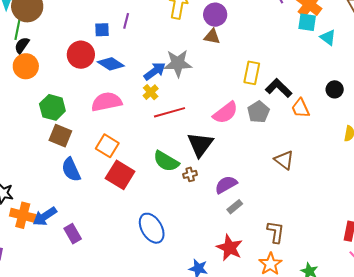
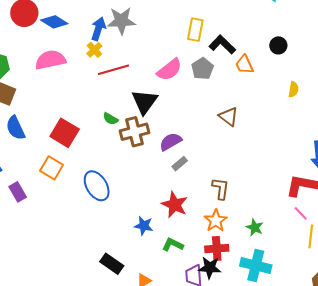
blue arrow: (155, 71) -> (98, 29), turned -35
orange square: (107, 146) -> (52, 168), moved
green semicircle: (166, 161) -> (110, 119), size x0.6
brown cross: (190, 174) -> (135, 132), size x2.0

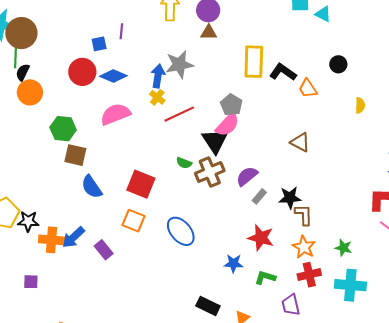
yellow rectangle: (195, 30) -> (254, 62), size x1.4
gray pentagon: (202, 69) -> (231, 105), moved
pink semicircle: (169, 70) -> (227, 125), moved
black star: (210, 268) -> (290, 198), moved

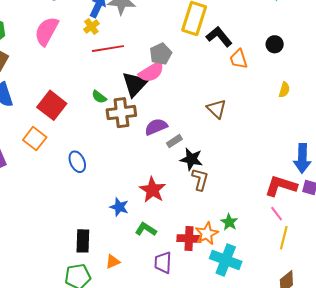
pink semicircle: (115, 114) -> (47, 31), turned -56
gray rectangle: (259, 196) -> (174, 141), moved
blue ellipse: (181, 231) -> (77, 162), size x0.7
orange star: (304, 247) -> (207, 234), moved
black rectangle: (208, 306) -> (83, 241), turned 50

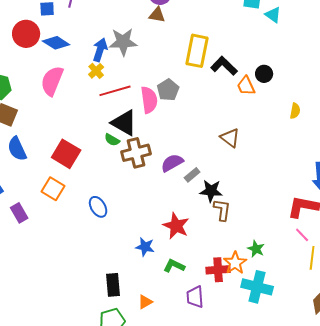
black circle: (275, 44) -> (264, 74), moved
pink semicircle: (151, 72) -> (149, 100), moved, turned -60
black triangle: (135, 84) -> (124, 123), moved, turned -36

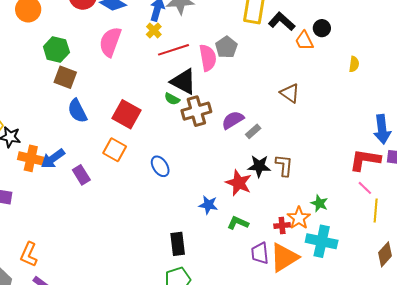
black star: (211, 191) -> (259, 166), moved
red cross: (218, 270) -> (282, 226), size x0.7
orange triangle: (145, 302) -> (284, 257), moved, size x2.0

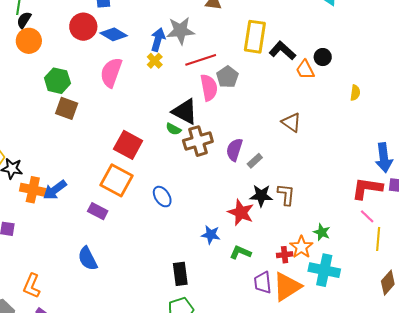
red line: (173, 50) -> (201, 60), moved
blue semicircle: (77, 111) -> (88, 259), moved
purple semicircle: (233, 120) -> (234, 150), turned -40
orange square: (115, 150) -> (116, 180), size x1.4
purple rectangle: (81, 175) -> (98, 211), moved, turned -30

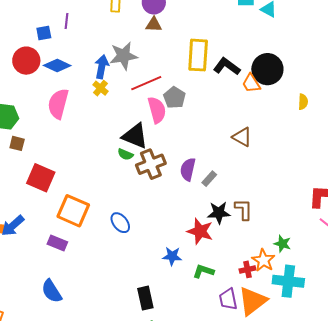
black circle: (323, 57) -> (267, 69), size x1.8
brown square: (67, 108) -> (17, 143), size x0.7
red square: (128, 145) -> (41, 178), moved

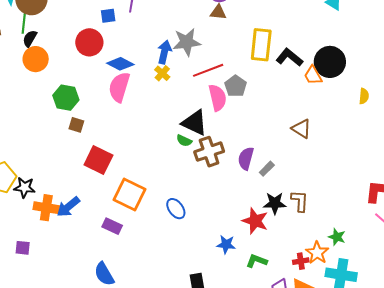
blue diamond: (57, 66) -> (120, 64), moved

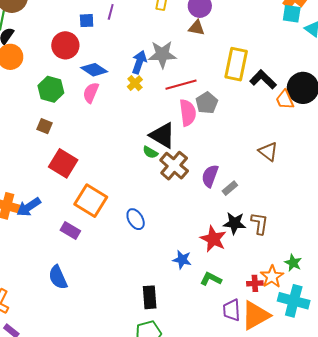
pink semicircle: (119, 87) -> (91, 93), size x0.7
green hexagon: (66, 98) -> (51, 89), moved
brown cross: (209, 152) -> (174, 166), turned -36

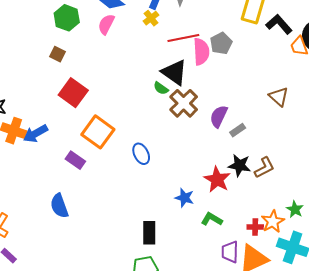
red line: (181, 85) -> (183, 38), moved
brown L-shape: (260, 223) -> (264, 168), turned 50

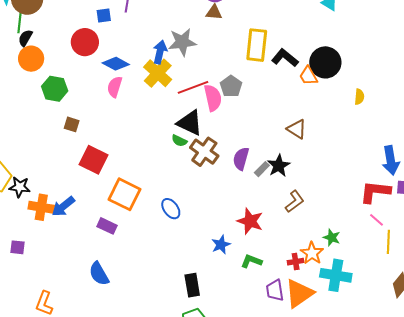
green hexagon: (67, 18) -> (55, 89), moved
yellow cross: (151, 18) -> (158, 73), size x1.8
black star: (240, 165) -> (279, 166), moved, turned -30
blue star: (184, 198) -> (221, 245), turned -30

